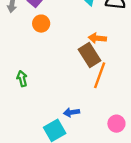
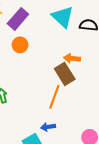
orange line: (100, 75) -> (54, 97), moved

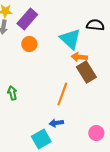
cyan triangle: (63, 17) -> (70, 39), moved
brown rectangle: (65, 74) -> (86, 72), moved

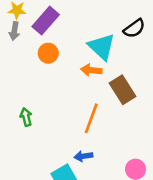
black semicircle: (95, 25) -> (134, 28), turned 138
orange arrow: (79, 57) -> (91, 70), moved

